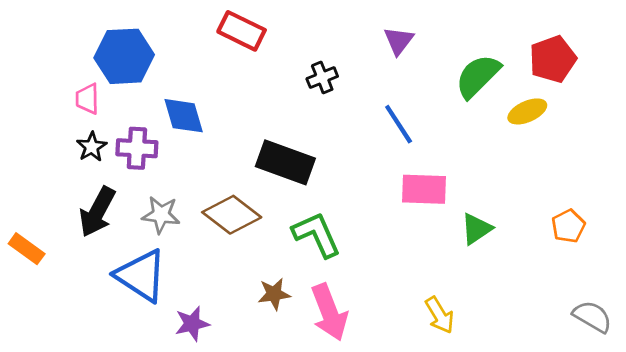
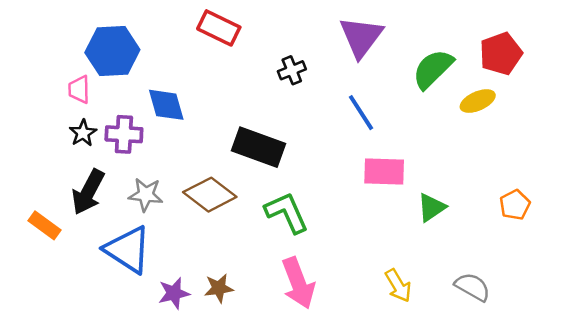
purple triangle: (399, 41) -> (361, 37), size x1.6
orange rectangle: (27, 249) -> (44, 225), moved
brown star: (274, 294) -> (219, 288), moved
gray semicircle: (592, 317) -> (473, 287), moved

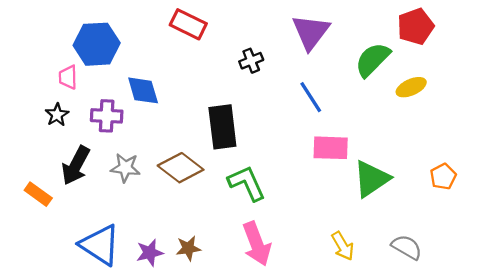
red pentagon: (501, 54) -> (416, 26), moved
black star: (83, 133) -> (57, 115), moved
black rectangle: (259, 147) -> (222, 127), turned 63
green triangle: (432, 207) -> (371, 179), size x1.5
blue triangle: (128, 250) -> (100, 245), moved

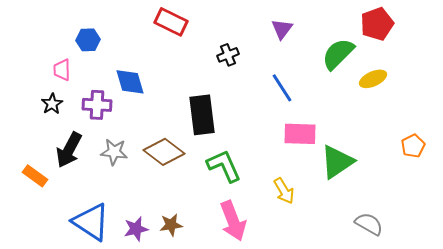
purple triangle: (311, 32) -> (282, 29), size x0.6
blue hexagon: (97, 44) -> (88, 40), size x0.6
orange pentagon: (443, 177) -> (413, 146), moved
yellow arrow: (343, 246) -> (284, 191), moved

